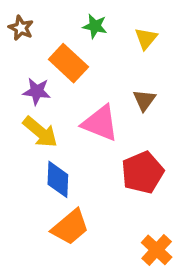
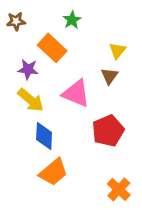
green star: (95, 26) -> (72, 20), turned 30
brown star: (21, 28) -> (16, 21), turned -30
yellow triangle: (146, 39) -> (117, 51), moved

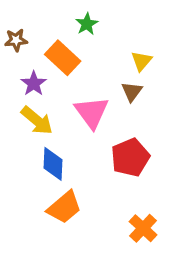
brown star: (16, 21) -> (16, 40), moved
purple star: (28, 69) -> (34, 83), turned 30
pink triangle: (76, 93) -> (92, 112), turned 32

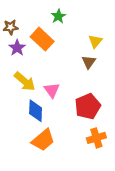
purple star: (34, 83) -> (17, 48), moved
pink triangle: (92, 112) -> (52, 90), moved, size x0.7
orange cross: (143, 228) -> (96, 138), moved, turned 30

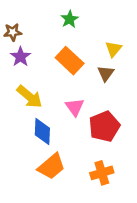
orange rectangle: (42, 39) -> (70, 61), moved
pink triangle: (52, 90) -> (75, 107), moved
orange cross: (96, 138) -> (102, 173), moved

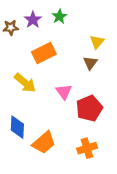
purple star: (20, 57) -> (33, 20), moved
orange rectangle: (70, 61) -> (44, 53), moved, turned -70
blue diamond: (42, 132) -> (17, 127), moved

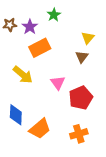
purple star: (33, 20) -> (30, 27), moved

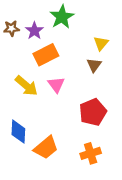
green star: (54, 15) -> (62, 17), size x1.5
pink triangle: (58, 83) -> (56, 85), moved

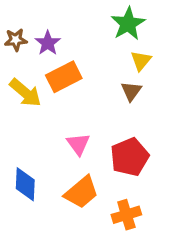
green star: (62, 17) -> (128, 24), moved
pink triangle: (56, 85) -> (78, 144), moved
yellow arrow: (26, 86) -> (25, 93), moved
orange trapezoid: (46, 148) -> (81, 192), moved

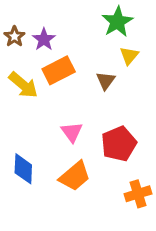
brown star: (16, 40) -> (14, 36), turned -30
brown triangle: (131, 91) -> (106, 81), moved
orange cross: (126, 215) -> (138, 194), moved

